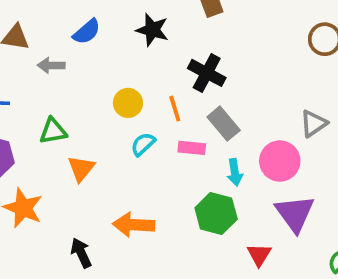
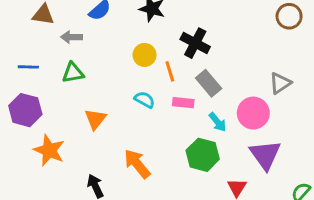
yellow circle: (128, 103) -> (145, 55), moved
green triangle: (53, 131) -> (73, 73), moved
cyan semicircle: (143, 144) -> (145, 100), turned 72
cyan arrow: (235, 172) -> (218, 122), turned -30
orange arrow: (134, 225) -> (137, 164), turned 48

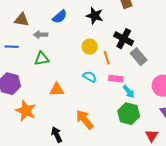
blue line: (28, 67) -> (12, 47), moved
gray rectangle: (209, 83) -> (139, 57), moved
orange triangle: (95, 119) -> (57, 90), turned 49
cyan arrow: (218, 122) -> (129, 92), moved

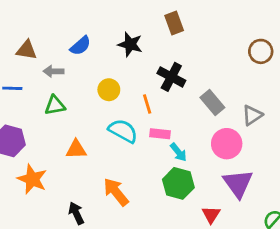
yellow circle: (90, 47) -> (109, 90), moved
gray rectangle: (139, 57) -> (212, 103), moved
cyan semicircle: (90, 77) -> (123, 131), size x1.5

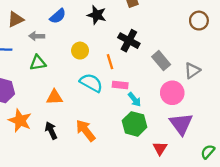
brown triangle: (27, 50) -> (16, 19), turned -35
black arrow: (76, 213) -> (51, 131), moved

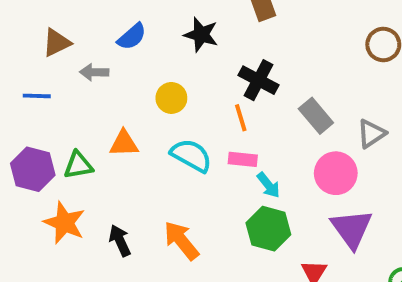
orange line: (110, 62) -> (241, 118), moved
green triangle: (38, 63) -> (78, 165), moved
orange triangle: (54, 97) -> (124, 144), moved

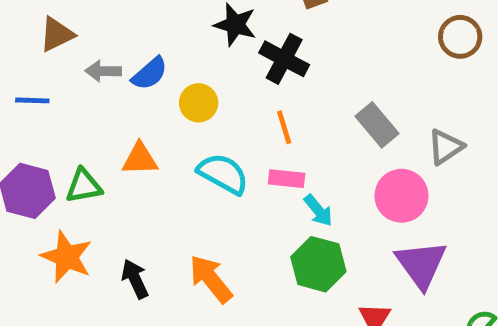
blue semicircle: (132, 37) -> (150, 74), moved
black cross: (259, 80) -> (284, 59), moved

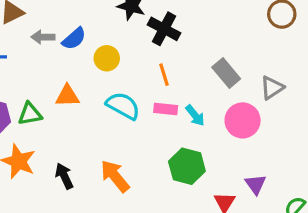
cyan arrow: (318, 210) -> (195, 116), moved
purple triangle: (421, 264) -> (256, 184), moved, size x0.6

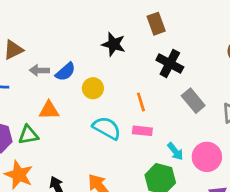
black cross: (164, 29) -> (170, 64), moved
orange triangle: (67, 96) -> (49, 110), moved
cyan arrow: (195, 116) -> (175, 151), moved
pink circle: (243, 120) -> (207, 157), moved

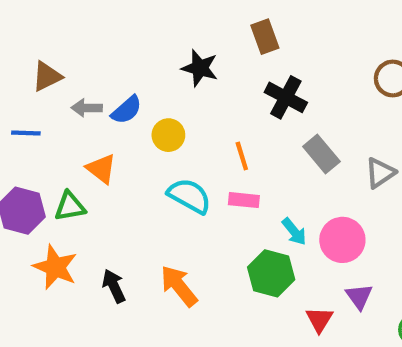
orange triangle: (49, 110) -> (101, 169), turned 40

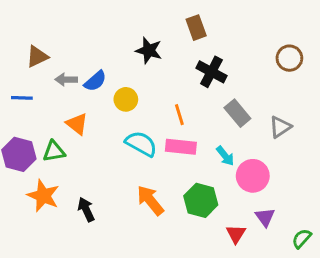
pink rectangle: (244, 200) -> (181, 147), size x1.4
cyan arrow: (294, 232) -> (225, 156), moved
orange arrow: (179, 286) -> (150, 200), moved

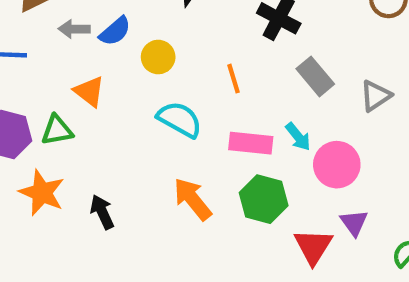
pink rectangle: (181, 147) -> (251, 143), moved
red triangle: (236, 234) -> (313, 246), size x1.4

